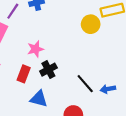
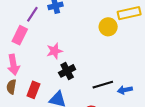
red rectangle: (24, 74) -> (33, 90), moved
black line: (85, 84) -> (103, 85), turned -66

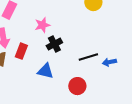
red rectangle: (33, 90) -> (21, 51), moved

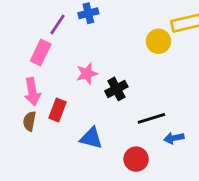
black cross: (54, 44) -> (116, 89), moved
blue arrow: (109, 62) -> (174, 138), moved

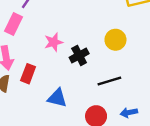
yellow circle: (158, 41) -> (115, 40), moved
blue arrow: (174, 138) -> (129, 113), moved

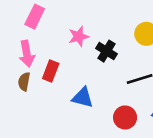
black cross: (79, 56) -> (106, 51), turned -30

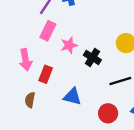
pink rectangle: (35, 17) -> (48, 31), moved
brown semicircle: (24, 82) -> (30, 100), moved

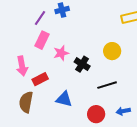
red rectangle: (46, 74) -> (40, 79), turned 42
brown semicircle: (30, 100) -> (26, 102), size x1.5

